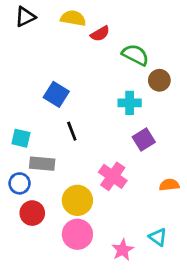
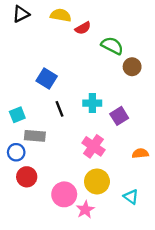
cyan cross: (130, 103) -> (92, 103), moved
cyan square: (21, 138) -> (17, 115), turned -35
yellow circle: (77, 200) -> (97, 181), moved
pink star: (123, 250) -> (85, 210), moved

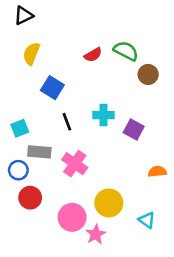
yellow semicircle: (61, 15) -> (31, 53), moved, turned -78
red semicircle: (83, 28) -> (93, 55), moved
purple square: (119, 116) -> (134, 130), turned -30
pink cross: (93, 146) -> (75, 164), moved

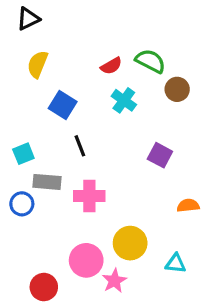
cyan cross: (104, 115) -> (124, 100), moved, turned 36
pink cross: (75, 164) -> (89, 196), turned -35
red circle: (30, 198) -> (44, 287), moved
cyan triangle: (147, 220) -> (176, 263), turned -30

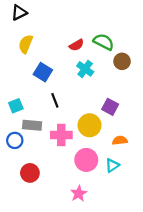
orange semicircle: (188, 205) -> (120, 140), moved
yellow circle: (130, 243) -> (90, 125), moved
pink circle: (86, 260) -> (86, 160), moved
cyan triangle: (176, 263) -> (112, 165), moved, turned -40
red circle: (44, 287) -> (30, 173), moved

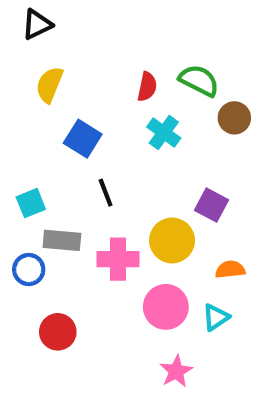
red semicircle: (77, 45) -> (147, 87), turned -48
pink star: (79, 194) -> (176, 371), moved

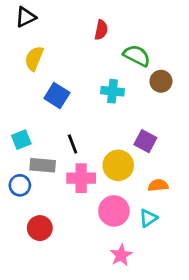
red semicircle: (147, 87) -> (101, 30), moved
cyan cross: (164, 132) -> (113, 91), turned -30
black line: (106, 193) -> (73, 144), moved

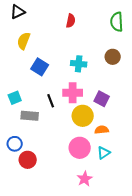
green semicircle: (137, 56) -> (117, 22), moved, turned -120
pink cross: (81, 178) -> (73, 93), moved
blue circle: (20, 185) -> (15, 144), moved
orange semicircle: (158, 185) -> (102, 130), moved

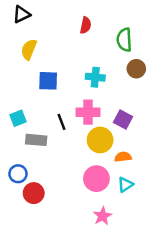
green semicircle: (117, 22) -> (124, 40), moved
blue square: (40, 67) -> (48, 81), turned -30

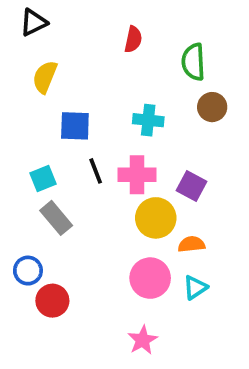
cyan square: (18, 118) -> (43, 178), moved
black line: (61, 122) -> (96, 171), moved
gray rectangle: (36, 140) -> (56, 218), turned 45
pink star: (102, 216) -> (143, 340), moved

